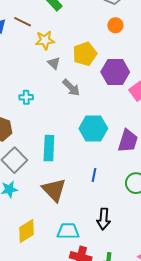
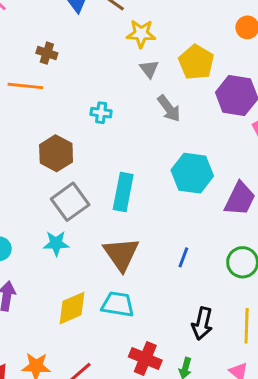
yellow pentagon: (85, 54) -> (196, 62), turned -30
blue line: (94, 175) -> (183, 257), moved
black arrow: (104, 219) -> (202, 324), moved
cyan trapezoid: (68, 231) -> (118, 304), moved

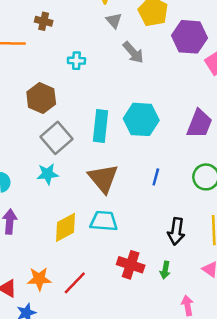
brown cross: (47, 53) -> (44, 21), moved
cyan hexagon: (192, 173) -> (141, 119), moved

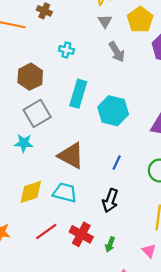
cyan rectangle: (100, 126) -> (78, 94), moved
brown triangle: (103, 178) -> (71, 156), turned -32
black arrow: (176, 231) -> (110, 201), moved
red line: (75, 283) -> (46, 232), moved

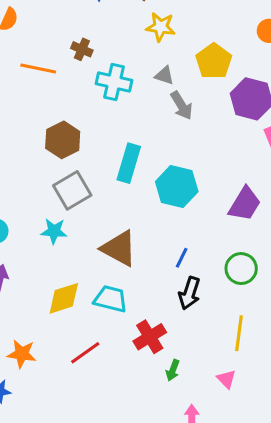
gray triangle: (105, 21) -> (164, 75), moved, turned -40
cyan cross: (66, 50) -> (114, 82), moved, size x1.6
black arrow: (110, 201) -> (189, 293), moved
red cross: (81, 234) -> (150, 337), moved, turned 30

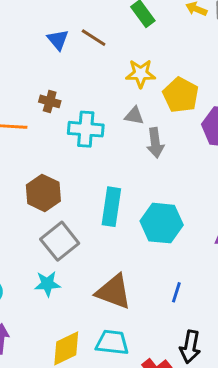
yellow star: (161, 27) -> (141, 74), moved
gray arrow: (182, 105) -> (155, 143), turned 32
black arrow: (189, 293) -> (190, 347), moved

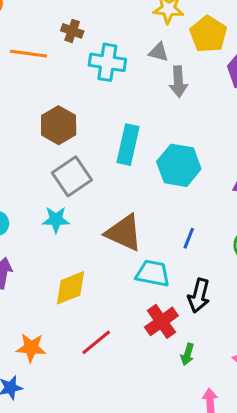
cyan trapezoid: (112, 343) -> (153, 273), moved

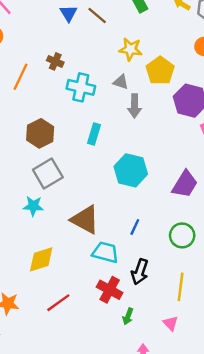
orange line: (29, 54) -> (20, 77), turned -76
cyan rectangle: (128, 145) -> (94, 134), moved, size x0.7
red cross: (161, 321) -> (110, 290), turned -30

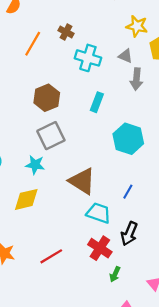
yellow diamond: (41, 259) -> (26, 199), moved

